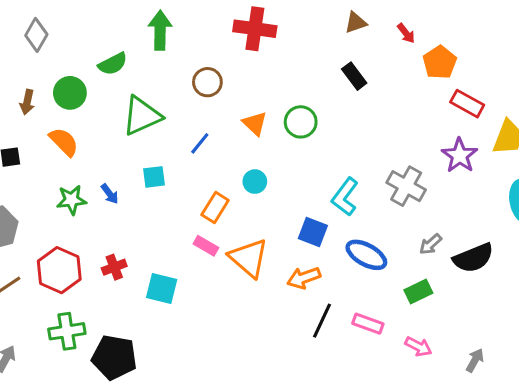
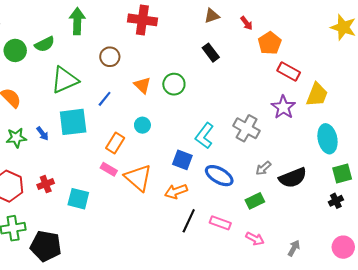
green circle: (70, 93) -> (15, 50), moved
cyan square: (154, 177) -> (73, 122), size x1.8

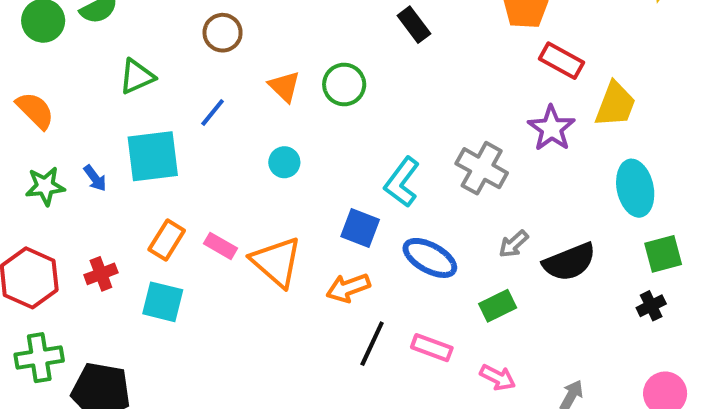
green triangle: (65, 80) -> (137, 77), size x0.7
orange rectangle: (115, 143) -> (167, 240), moved

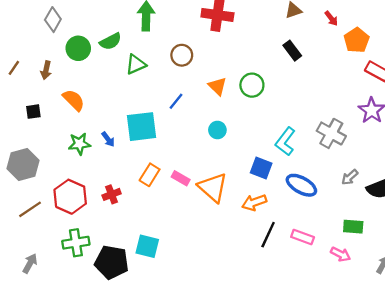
green triangle: (137, 77) -> (136, 64), moved
cyan square: (163, 302) -> (147, 246), moved
green rectangle: (498, 306) -> (353, 227), moved, turned 30

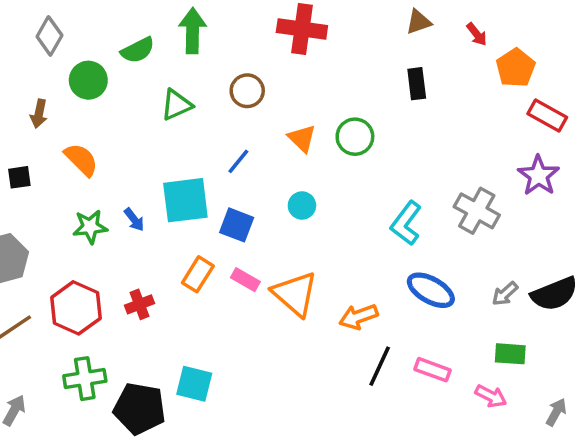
green semicircle: (110, 41) -> (138, 50), moved
black rectangle: (292, 51) -> (417, 84), turned 30
blue square: (261, 168) -> (237, 225), moved
gray arrow: (350, 177) -> (505, 294), moved

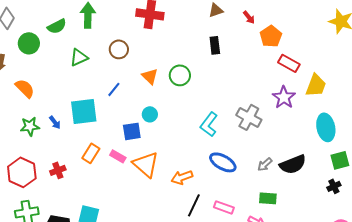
blue square: (237, 225) -> (132, 131), moved, turned -30

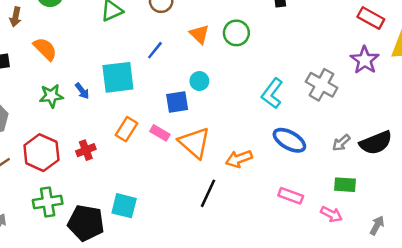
black line: (194, 205) -> (208, 193), moved

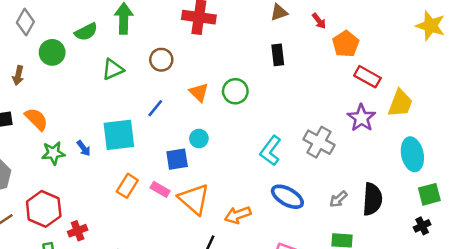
orange semicircle: (45, 49) -> (36, 119), moved
black semicircle: (376, 143) -> (372, 199), turned -64
red cross: (86, 150) -> (78, 231), moved

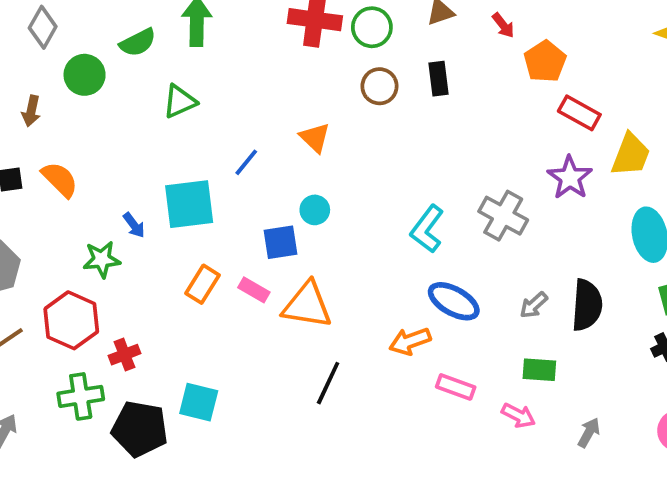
brown circle: (161, 60) -> (379, 86), moved
green circle: (235, 91) -> (372, 27), moved
green star: (53, 153) -> (102, 259), moved
orange triangle: (194, 199) -> (307, 305), turned -32
orange arrow: (238, 215) -> (410, 341), moved

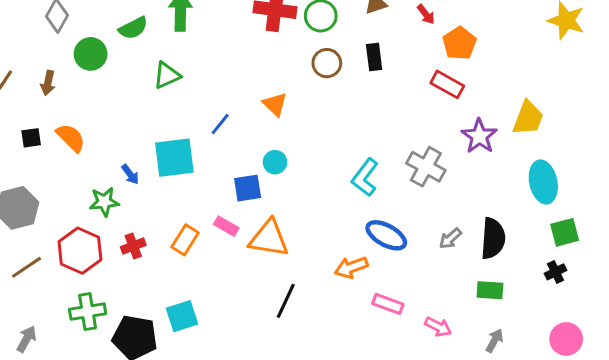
red rectangle: (579, 113) -> (447, 84), moved
orange rectangle: (203, 284) -> (185, 240), moved
red cross: (124, 355) -> (133, 246), moved
green rectangle: (539, 370) -> (490, 290), moved
cyan square: (199, 402) -> (182, 316), turned -32

